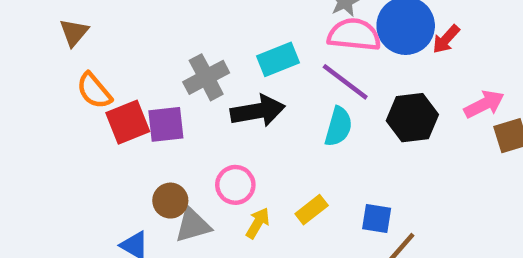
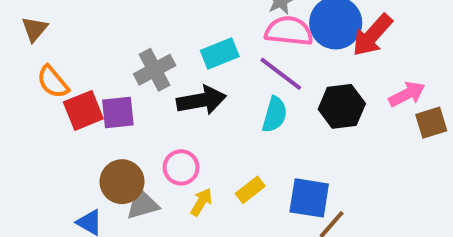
red arrow: (446, 39) -> (372, 35), size x1.6
brown circle: (170, 201) -> (122, 182), size x1.4
blue square: (377, 218) -> (309, 198), size x1.5

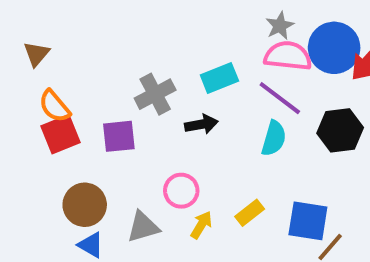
black arrow: (201, 100) -> (201, 124), size x0.7
red square: (83, 110) -> (61, 134), moved
brown circle: (122, 182) -> (85, 205), moved

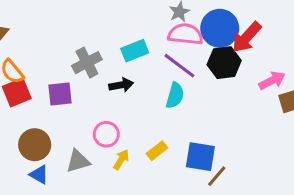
black hexagon: (340, 130) -> (224, 63), moved

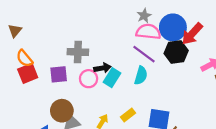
cyan rectangle: (135, 51) -> (112, 78), moved, turned -36
gray cross: (87, 63) -> (78, 52), turned 30
pink circle: (106, 134) -> (89, 79), moved
brown circle: (35, 145) -> (62, 111), moved

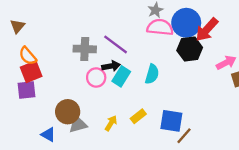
purple line: (144, 54) -> (116, 44), moved
purple square: (59, 74) -> (27, 90), moved

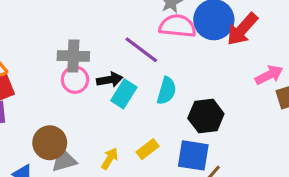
purple line: (116, 44) -> (141, 50), moved
black hexagon: (190, 49) -> (206, 116), moved
pink circle: (96, 77) -> (75, 80), moved

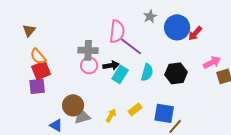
pink semicircle: (178, 26) -> (117, 31), moved, turned 90
red arrow: (242, 29) -> (195, 33), size x0.7
black hexagon: (206, 116) -> (176, 73), moved

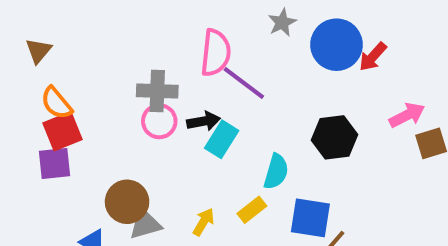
cyan semicircle: (147, 72) -> (276, 172), moved

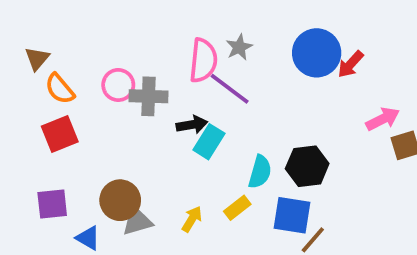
gray star: (282, 23) -> (239, 47), moved
orange semicircle: (57, 103) -> (60, 89), moved
pink circle: (159, 121) -> (118, 85), moved
black hexagon: (334, 137) -> (307, 166), moved
purple square: (55, 164) -> (52, 204), moved

